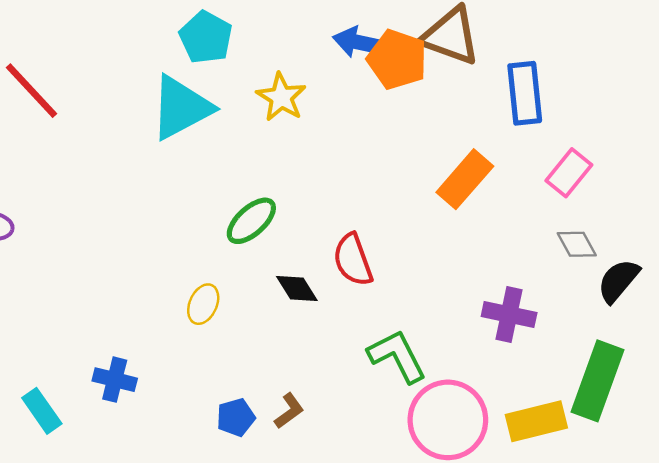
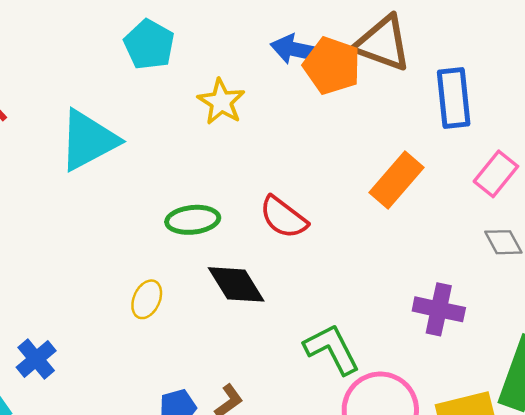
cyan triangle: (181, 108) -> (88, 140), moved
green ellipse: (251, 221) -> (193, 220), turned 36
red semicircle: (353, 260) -> (283, 217), moved, turned -33
black diamond: (297, 288) -> (236, 284), size x1.4
blue cross: (115, 380) -> (36, 359), moved, turned 36

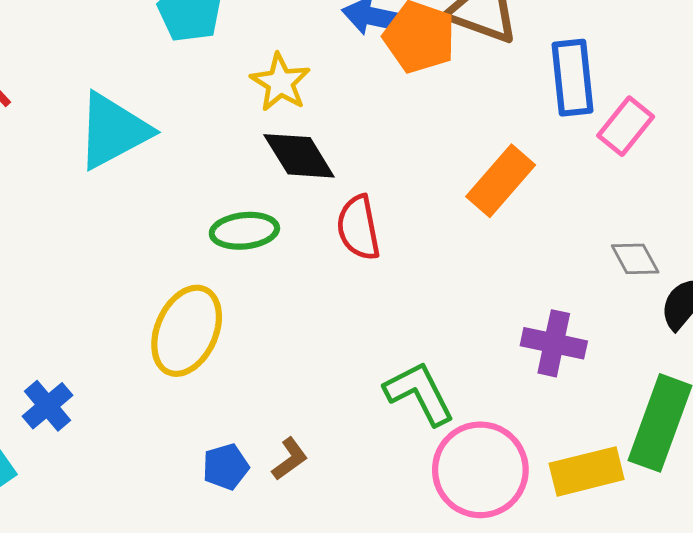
pink rectangle: (496, 174) -> (626, 126), moved
red semicircle: (283, 217) -> (358, 228), turned 42
black diamond: (236, 284) -> (299, 156), moved
yellow ellipse: (147, 299) -> (187, 331), size x1.8

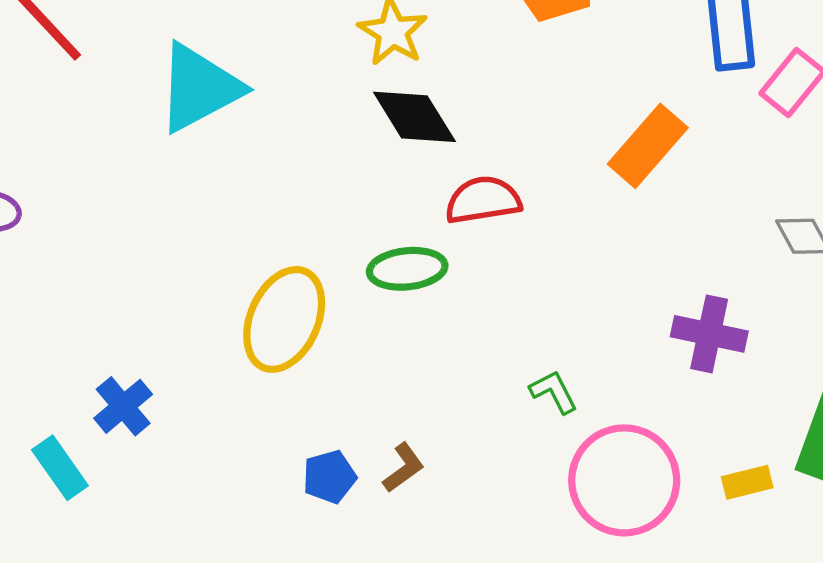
red semicircle: (358, 228) -> (483, 200), turned 92
green ellipse: (244, 231) -> (407, 269), moved
green L-shape: (419, 393) -> (554, 392), size x0.6
yellow rectangle: (587, 471) -> (747, 482), size x0.6

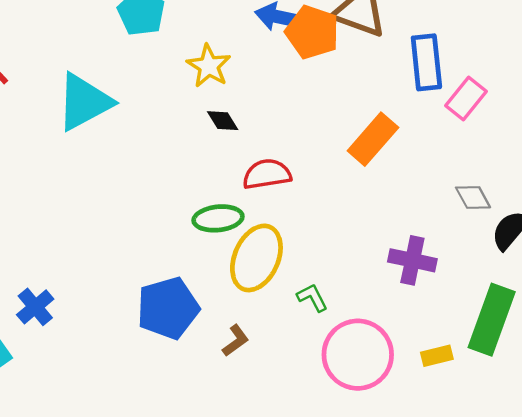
black diamond: (414, 117) -> (223, 121), size x0.6
yellow ellipse: (284, 319) -> (256, 258), moved
brown L-shape: (404, 468) -> (235, 341), moved
blue pentagon: (329, 477) -> (168, 308), moved, size x1.8

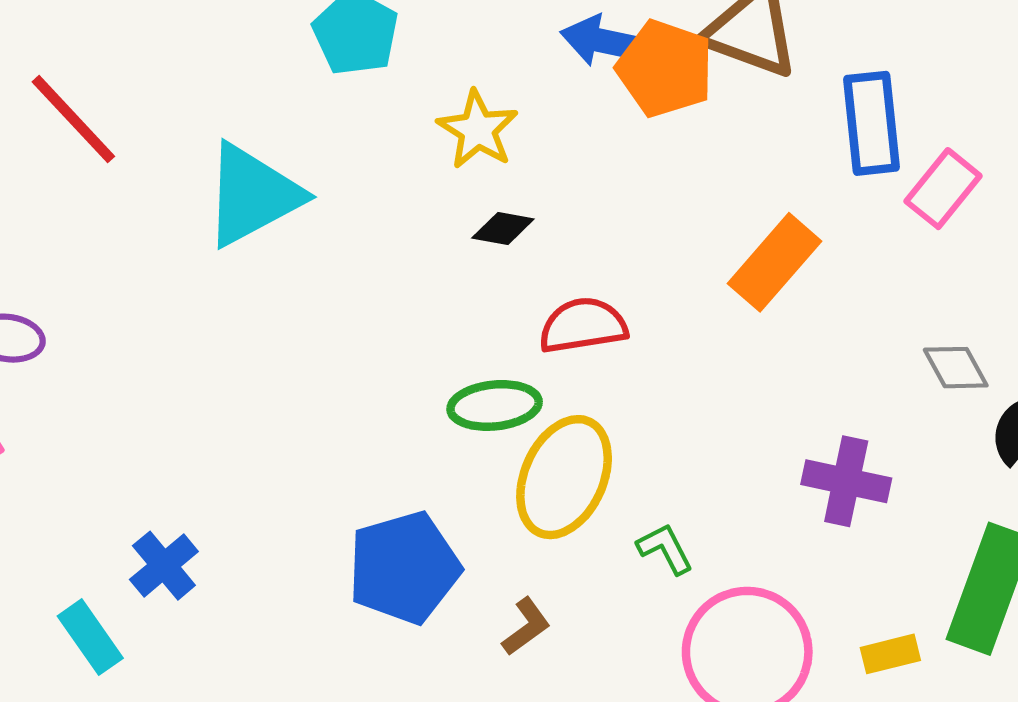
black diamond: (223, 121) -> (503, 229), turned -48

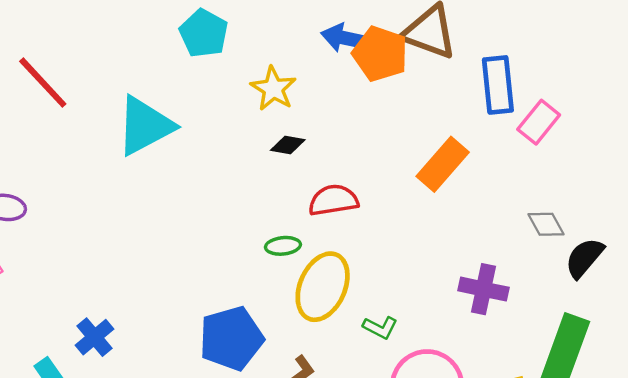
green ellipse: (495, 405) -> (283, 246), size x0.7
green L-shape: (665, 549) -> (380, 328), turned 144

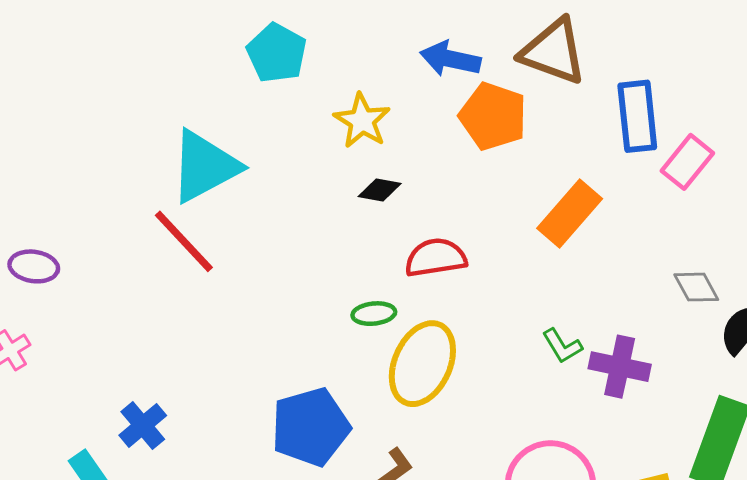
orange pentagon: (380, 54) -> (493, 116), moved
red line: (43, 83) -> (184, 241), moved
green L-shape: (380, 328) -> (562, 346), moved, turned 32

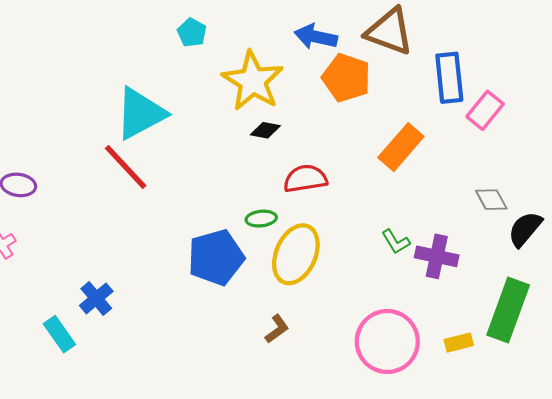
cyan pentagon: (277, 53) -> (192, 33), size x0.7
yellow star: (362, 121) -> (253, 81), size x1.5
blue pentagon: (311, 427) -> (216, 257), moved

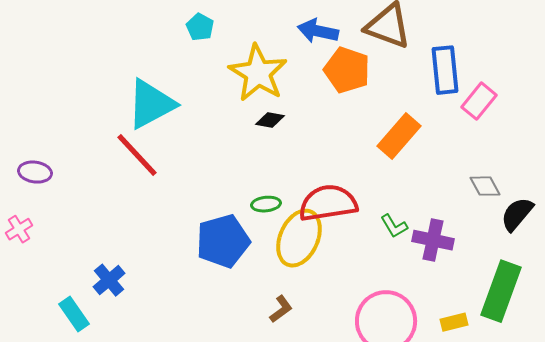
red semicircle: (305, 179) -> (328, 203), moved, size x1.4

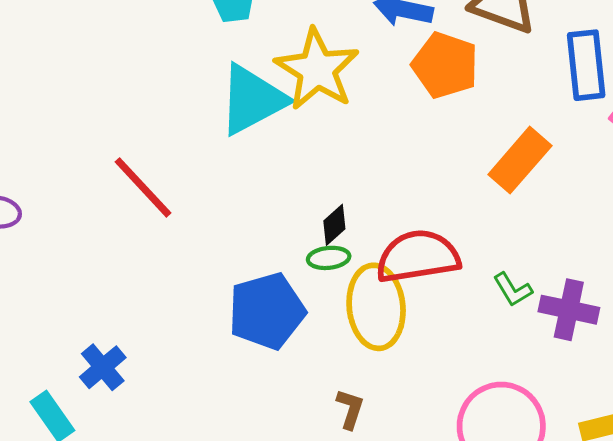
cyan triangle: (151, 104) -> (252, 100), moved
black diamond: (270, 120) -> (334, 225), moved, turned -52
yellow ellipse: (299, 238) -> (376, 307), turned -30
brown L-shape: (281, 309) -> (350, 409), turned -36

